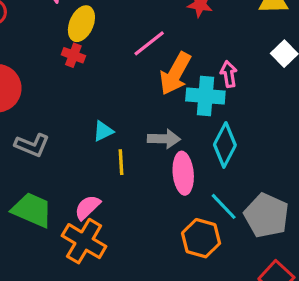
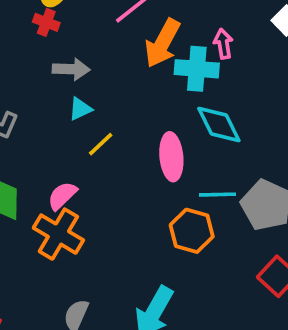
gray arrow: (164, 139) -> (71, 69), moved
cyan diamond: (225, 145) -> (219, 125), turned -54
yellow line: (121, 162) -> (101, 144), turned 50
cyan line: (224, 206) -> (217, 195), turned -48

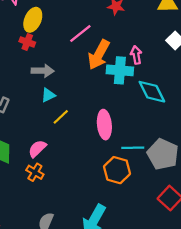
cyan diamond: (219, 125) -> (152, 92), moved
orange cross: (58, 234) -> (35, 172), size x0.6

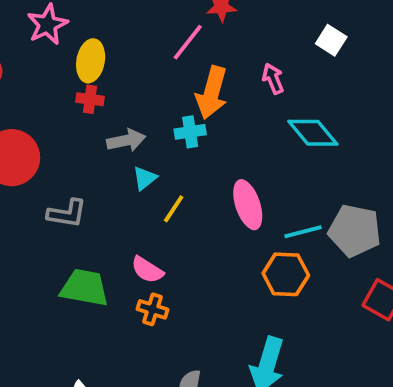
pink line: (80, 34) -> (188, 42), moved
cyan cross: (120, 70) -> (190, 132), moved, size x0.7
pink semicircle: (37, 149) -> (147, 270), turned -90

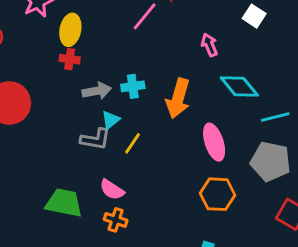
orange arrow: (212, 93) -> (178, 98), moved
cyan cross: (190, 132) -> (133, 86), moved
pink ellipse: (248, 205) -> (214, 142), moved
gray L-shape: (67, 213) -> (95, 139), moved
cyan line: (303, 232) -> (275, 117), moved

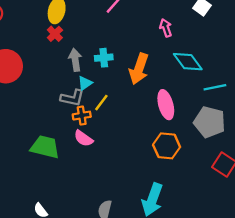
red cross: (70, 59) -> (55, 34), turned 35
gray arrow: (97, 91) -> (75, 60), turned -90
orange cross: (116, 220) -> (82, 116), moved, turned -30

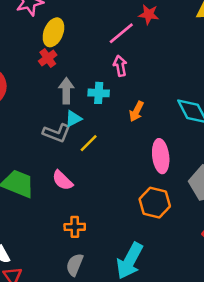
pink arrow: (166, 28) -> (120, 66), moved
orange arrow: (139, 69) -> (136, 111), size x0.6
orange cross: (82, 116) -> (75, 227), moved

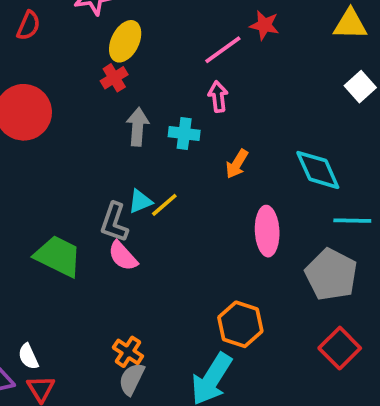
cyan triangle: (73, 119) -> (140, 201), moved
gray L-shape: (57, 133) -> (114, 222), moved, turned 84
orange hexagon: (155, 203) -> (240, 324), moved
orange cross: (75, 227) -> (128, 352), moved, turned 30

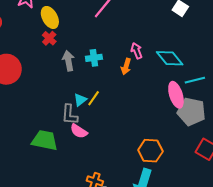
yellow ellipse: (125, 41) -> (50, 17), turned -40
pink arrow: (218, 97) -> (137, 51), moved
pink ellipse: (267, 231) -> (176, 95), moved

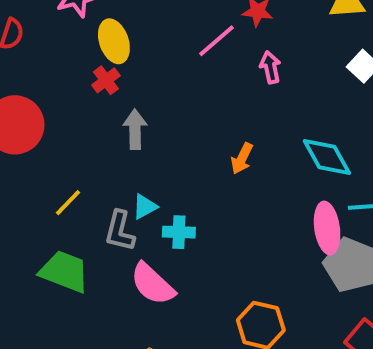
pink arrow: (137, 51) -> (270, 67), moved
cyan cross: (94, 58) -> (179, 232), moved
yellow line: (94, 98) -> (68, 203), moved
pink semicircle: (79, 131) -> (152, 284), moved, size x1.4

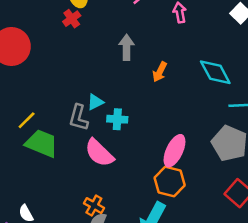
gray arrow: (135, 129) -> (127, 47), moved
yellow line: (68, 203) -> (27, 120), moved
pink ellipse: (327, 228) -> (174, 151), moved, turned 32

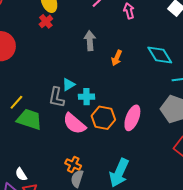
orange hexagon: (170, 181) -> (103, 118), moved

